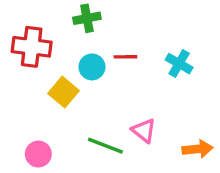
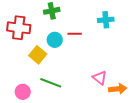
cyan cross: (179, 64) -> (106, 20), moved, turned -35
pink triangle: (144, 131) -> (100, 78), moved
green line: (105, 146) -> (51, 83), moved

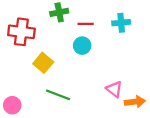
red line: (75, 34) -> (86, 24), moved
cyan circle: (55, 40) -> (82, 46), moved
pink circle: (23, 92) -> (12, 105), moved

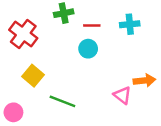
red cross: (21, 32) -> (23, 34), turned 30
yellow square: (43, 63) -> (33, 76), moved
orange arrow: (135, 102) -> (144, 81), moved

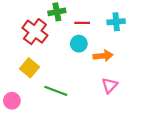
red cross: (23, 34) -> (35, 32), moved
orange arrow: (144, 81) -> (103, 56), moved
pink triangle: (122, 95) -> (110, 85), turned 35

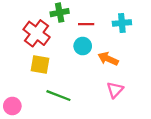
orange arrow: (103, 56) -> (108, 59), turned -150
yellow square: (29, 68) -> (40, 64), moved, turned -30

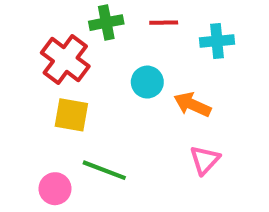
red line: (86, 24) -> (164, 23), moved
pink circle: (12, 106) -> (55, 189), moved

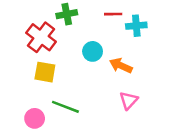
red line: (164, 23) -> (113, 14), moved

